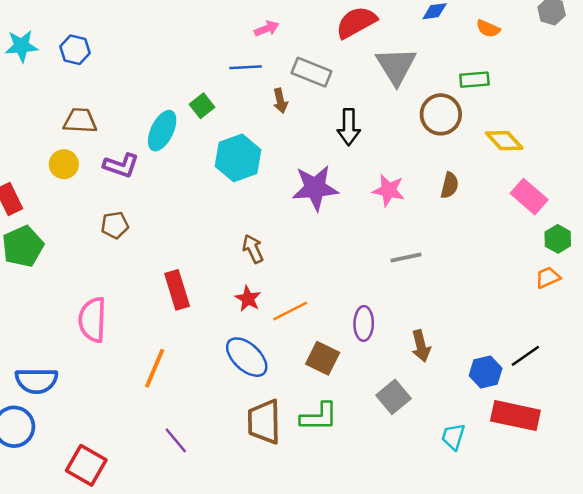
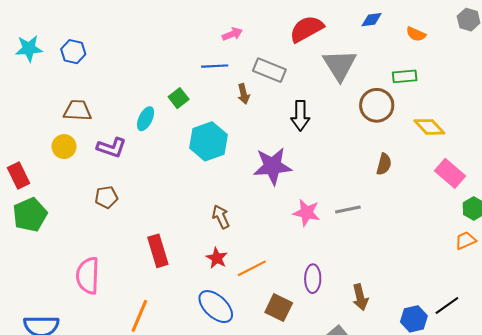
cyan ellipse: (162, 131) -> (146, 119), size x0.7
pink star: (389, 190) -> (307, 213), moved
gray line: (406, 258) -> (348, 210), moved

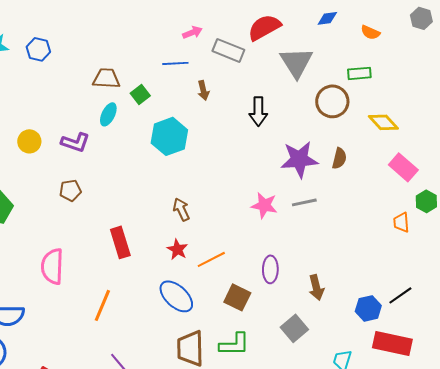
gray rectangle: (269, 70) -> (228, 50), moved
brown trapezoid: (77, 110) -> (106, 78), moved
purple star: (272, 166) -> (299, 159), moved
orange trapezoid: (465, 240) -> (401, 222), moved, turned -70

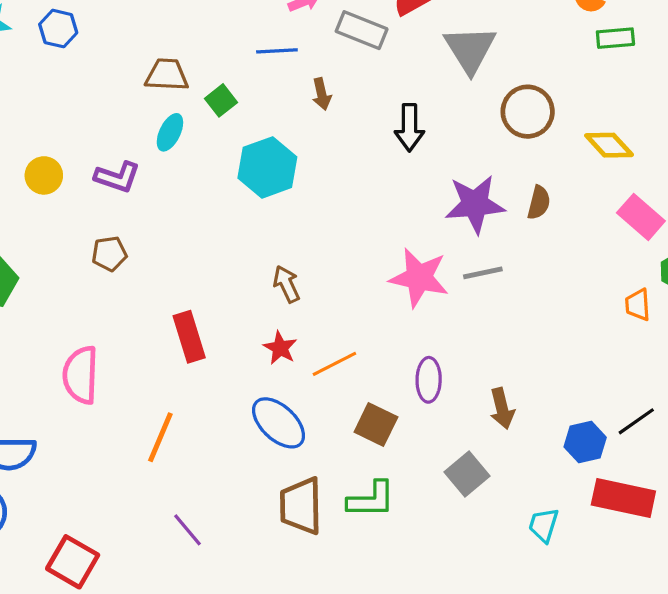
green rectangle: (359, 73) -> (615, 38), moved
pink star: (264, 205) -> (419, 278), size x1.4

